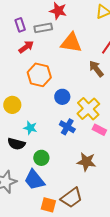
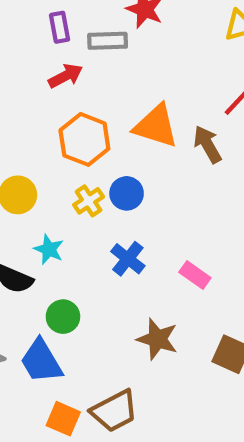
orange triangle: (71, 43) -> (156, 126), moved
yellow cross: (88, 109) -> (89, 201), moved, size x0.6

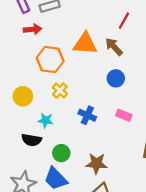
red arrow: (66, 76) -> (32, 29), turned 36
blue circle: (127, 193) -> (116, 78), moved
brown star: (157, 339) -> (96, 163), moved

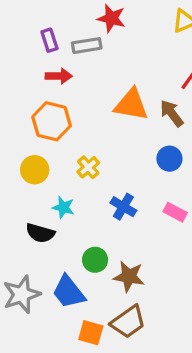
orange hexagon: (50, 60) -> (52, 121), moved
green circle: (61, 153) -> (95, 260), moved

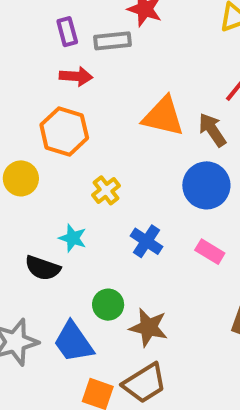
blue circle: (169, 159) -> (206, 185), size x1.5
yellow circle: (35, 170) -> (21, 178), moved

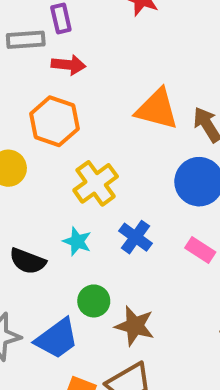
gray rectangle: (113, 41) -> (26, 40), moved
yellow cross: (106, 190) -> (96, 183), size x1.5
cyan star: (73, 238) -> (77, 241), moved
blue trapezoid: (73, 342) -> (57, 338), turned -93

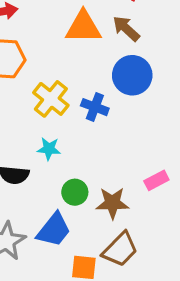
blue cross: (135, 237) -> (95, 107), moved
pink rectangle: (200, 250) -> (156, 180), moved, turned -45

